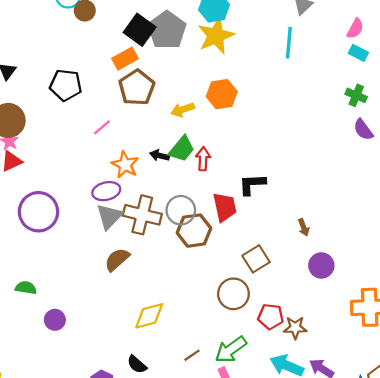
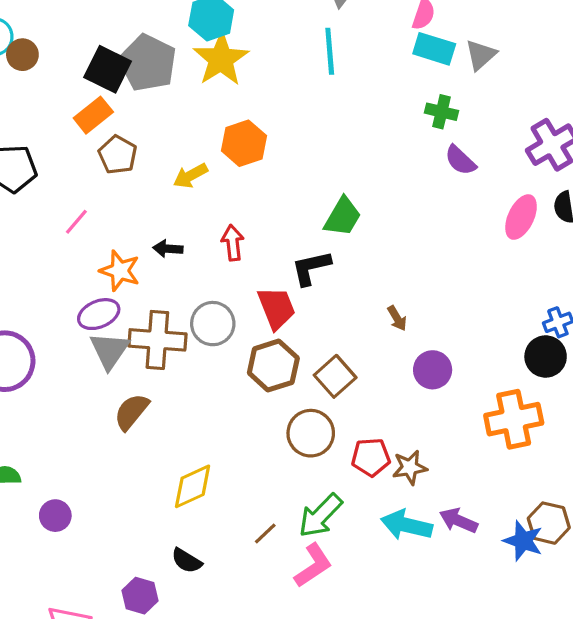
cyan rectangle: (358, 53) -> (434, 49), size x1.4
brown pentagon: (137, 88) -> (118, 155), size x0.7
green trapezoid: (182, 149) -> (343, 217), moved
brown hexagon: (194, 231) -> (273, 366), moved

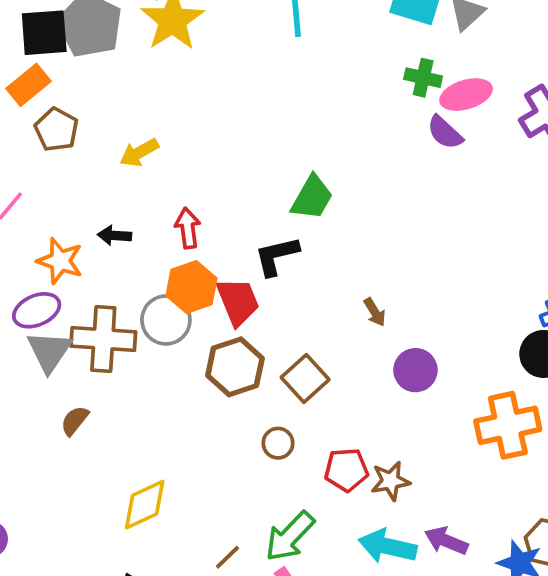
black square: (108, 69) -> (44, 33), turned -30
orange hexagon: (244, 143) -> (191, 287), moved
pink ellipse: (521, 217) -> (466, 95), moved, turned 48
brown semicircle: (131, 412) -> (75, 421), size x0.7
brown circle: (311, 433) -> (278, 443), size x0.6

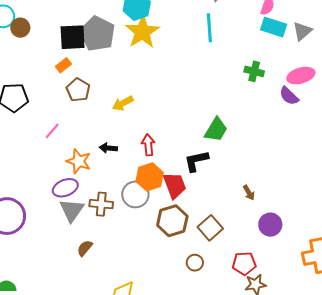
green cross: (423, 78) -> (254, 71), moved
orange rectangle: (29, 85) -> (63, 65), size x0.7
brown cross: (103, 339) -> (101, 204), size x0.7
red pentagon: (346, 470) -> (244, 263), moved

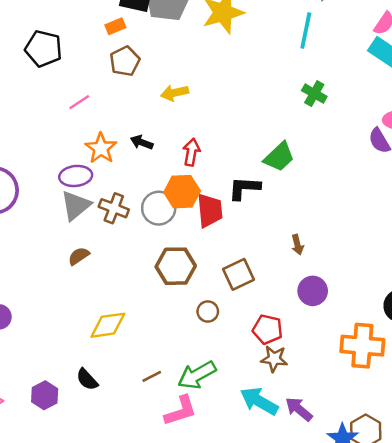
green cross: (254, 71) -> (314, 94), moved
brown hexagon: (172, 221) -> (176, 266), moved

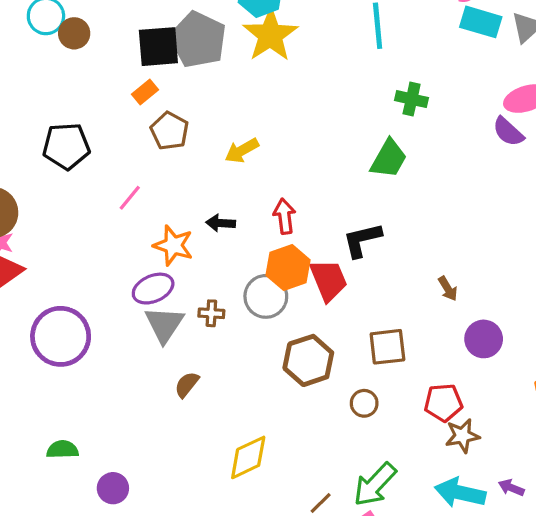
green trapezoid: (279, 157) -> (389, 159), moved
brown cross: (114, 208) -> (211, 313), size x0.7
brown square: (238, 274) -> (387, 347), turned 36
purple arrow: (299, 409) -> (511, 488), size x0.7

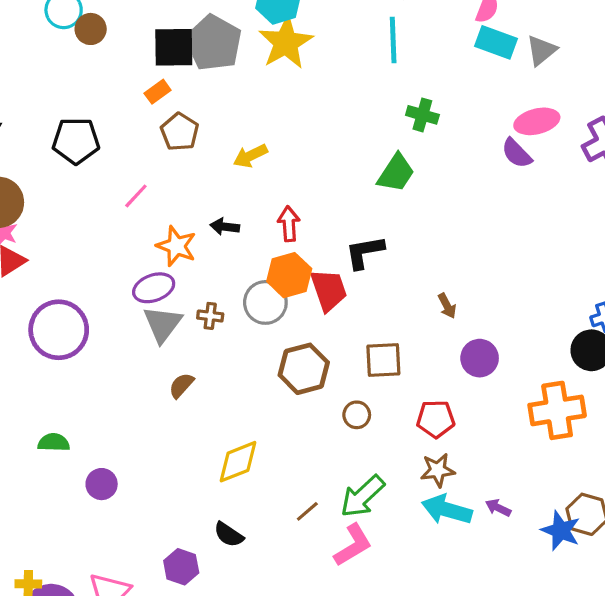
brown star: (462, 436) -> (438, 470), moved

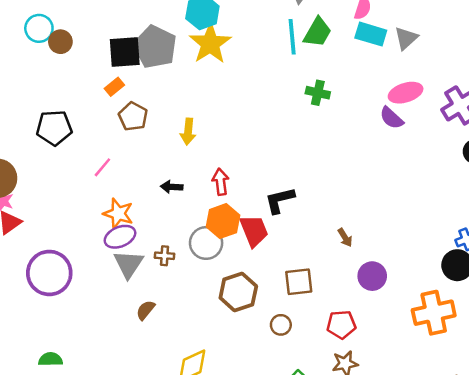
yellow arrow: (250, 156) -> (188, 132), turned -55
green trapezoid: (396, 173) -> (317, 32), moved
orange star: (176, 246) -> (118, 213), moved

